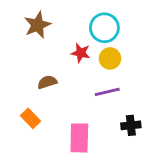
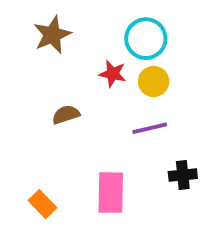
orange rectangle: (31, 118) -> (43, 204), moved

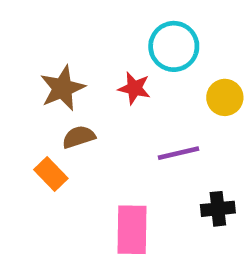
brown star: (52, 35) -> (62, 88), moved
yellow circle: (154, 81) -> (225, 97), moved
orange rectangle: (43, 204) -> (51, 174), moved

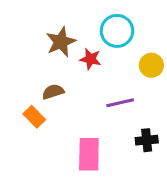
brown star: (62, 88) -> (61, 42), moved

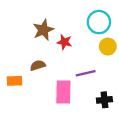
cyan circle: (117, 31) -> (99, 22), moved
orange rectangle: (34, 117) -> (14, 81), moved, turned -48
pink rectangle: (89, 154) -> (63, 92), moved

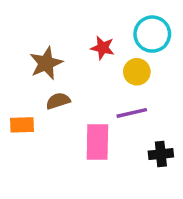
brown star: (43, 30) -> (46, 63), moved
red star: (64, 42) -> (103, 48), moved
yellow circle: (108, 47) -> (137, 72), moved

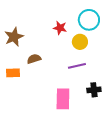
brown star: (46, 63) -> (14, 37), moved
pink rectangle: (97, 142) -> (63, 99), moved

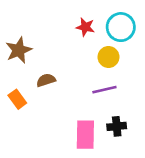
red star: (60, 28) -> (85, 27), moved
orange rectangle: (13, 73) -> (17, 99), turned 56
black cross: (94, 90) -> (117, 126), moved

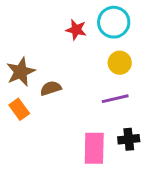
red star: (85, 27) -> (76, 30), moved
cyan circle: (121, 27) -> (114, 22), moved
brown star: (19, 50) -> (21, 72), moved

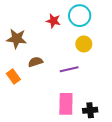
brown star: (21, 72) -> (17, 39), moved, turned 30
purple line: (115, 99) -> (69, 69), moved
black cross: (129, 139) -> (90, 110), moved

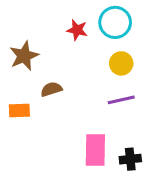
brown star: (17, 39) -> (24, 56), turned -30
purple line: (69, 69) -> (121, 100), moved
orange rectangle: (13, 77) -> (19, 111), turned -56

